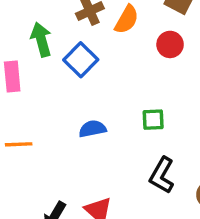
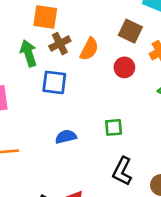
green arrow: (41, 40) -> (28, 53), moved
blue square: (81, 60) -> (54, 82), turned -35

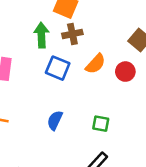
orange semicircle: (89, 49) -> (96, 64), moved
blue semicircle: (66, 137) -> (55, 120), turned -66

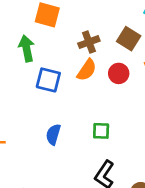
brown cross: (72, 34) -> (89, 42), moved

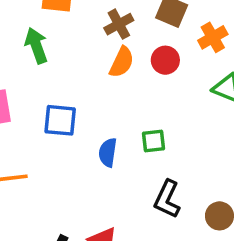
blue square: (48, 80) -> (60, 120), moved
blue semicircle: (53, 134) -> (108, 152), moved

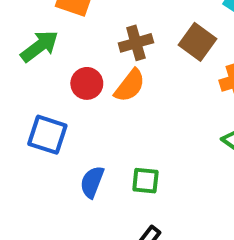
green arrow: (36, 46) -> (40, 46), turned 60
red circle: (165, 60) -> (87, 83), moved

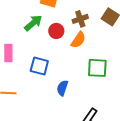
red circle: (87, 83) -> (56, 31), moved
green square: (145, 181) -> (97, 68), moved, size x1.5

